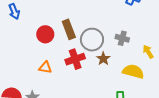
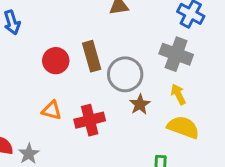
gray cross: (122, 38) -> (176, 54), moved, size x1.5
yellow arrow: (148, 52) -> (178, 94), moved
red cross: (75, 59) -> (90, 120), moved

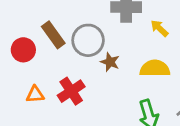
yellow arrow: (178, 94) -> (159, 28), moved

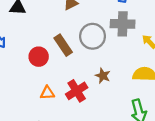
gray circle: (88, 40) -> (93, 36), moved
brown star: (110, 62) -> (103, 76), moved

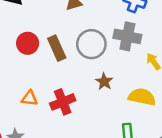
red circle: (39, 57) -> (28, 43), moved
brown star: (103, 76) -> (104, 82), moved

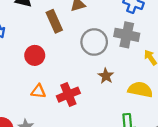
red circle: (28, 43) -> (35, 55), moved
brown rectangle: (57, 48) -> (54, 21), moved

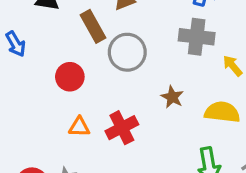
gray circle: (94, 42) -> (127, 52), moved

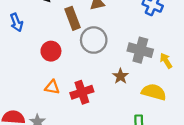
gray cross: (197, 37) -> (140, 50), moved

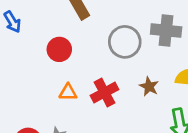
gray circle: (94, 40) -> (125, 42), moved
brown star: (120, 76) -> (149, 86), moved

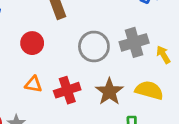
gray cross: (166, 30) -> (134, 42), turned -32
brown star: (149, 86) -> (109, 92), size x1.5

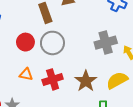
gray circle: (94, 46) -> (52, 43), moved
yellow semicircle: (149, 90) -> (117, 80), turned -45

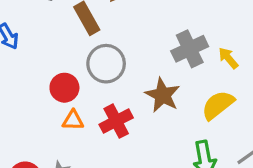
red circle: (25, 42) -> (64, 88), moved
brown star: (86, 81) -> (163, 95), moved

